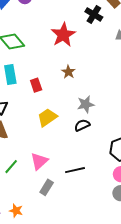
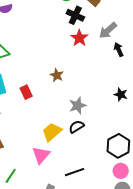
red star: (63, 35) -> (79, 38), moved, size x0.7
yellow trapezoid: (47, 117) -> (52, 132), moved
pink triangle: (39, 161) -> (41, 155), moved

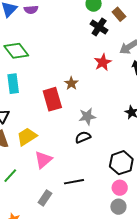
red star: (79, 38) -> (103, 62), moved
red rectangle: (26, 92) -> (52, 99), moved, size x1.6
yellow trapezoid: (52, 132) -> (27, 137), moved

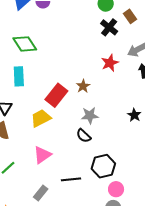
brown star: (71, 83) -> (83, 86), moved
red rectangle: (52, 99) -> (56, 95), turned 50
yellow trapezoid: (27, 137) -> (41, 118), moved
black semicircle: (83, 137) -> (84, 136), turned -119
black hexagon: (121, 163) -> (103, 166), moved

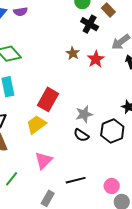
brown star: (83, 86) -> (73, 53), moved
black hexagon: (103, 166) -> (112, 131), moved
pink circle: (116, 189) -> (112, 186), moved

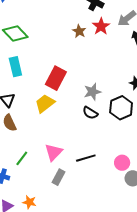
red star: (96, 59) -> (101, 26), moved
pink triangle: (43, 160) -> (54, 152), moved

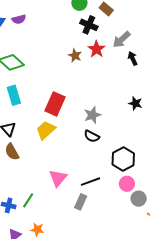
black hexagon: (121, 108) -> (123, 159), moved
green line: (22, 158) -> (28, 200), moved
gray rectangle: (59, 177) -> (81, 202), moved

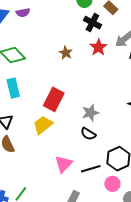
brown star: (75, 56) -> (66, 53), moved
pink triangle: (58, 178) -> (64, 164), moved
black line: (90, 182) -> (91, 169), moved
pink circle: (127, 184) -> (112, 184), moved

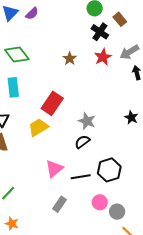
purple semicircle: (23, 13) -> (32, 14), turned -40
gray star: (90, 113) -> (87, 121), turned 30
black semicircle: (88, 134) -> (82, 142), turned 105
pink circle: (112, 184) -> (100, 202), moved

